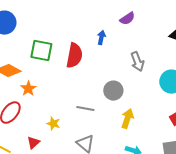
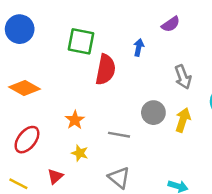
green square: (41, 51) -> (81, 41), moved
orange star: (28, 89) -> (75, 120), moved
yellow arrow: (127, 119) -> (183, 120), moved

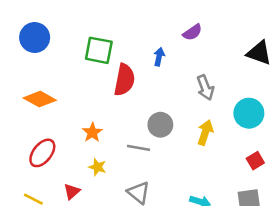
gray circle: (153, 113) -> (160, 125), moved

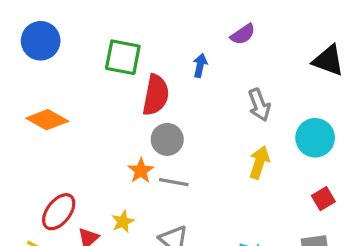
gray circle: (160, 125) -> (167, 139), moved
orange star: (92, 132) -> (141, 171), moved
red ellipse: (42, 153) -> (59, 212), moved
yellow star: (97, 167) -> (123, 222), moved, turned 30

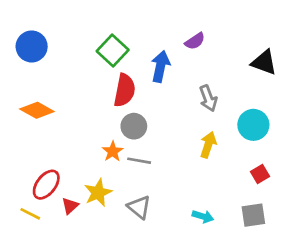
green square: (123, 57) -> (113, 50), moved, turned 32
blue arrow: (200, 65) -> (160, 66), size x1.6
yellow star: (123, 222) -> (98, 193), size x1.5

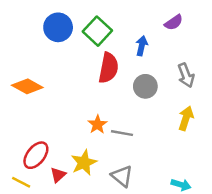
blue circle: (32, 46) -> (58, 27), moved
blue arrow: (160, 66) -> (142, 46), size x0.7
gray circle: (134, 126) -> (145, 86), moved

